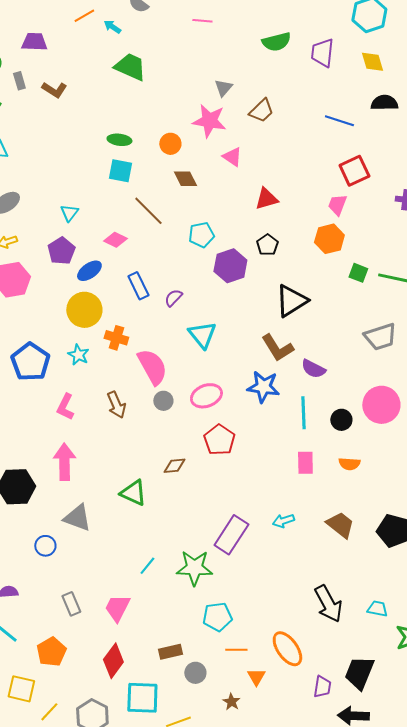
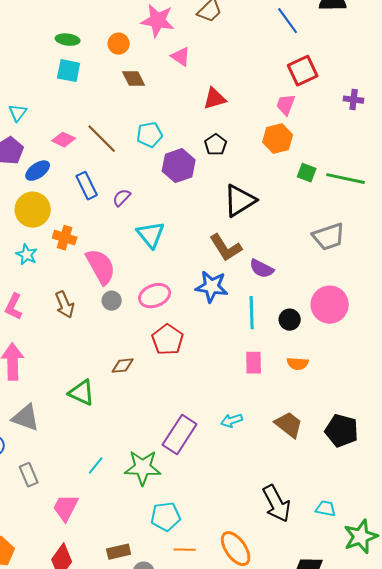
blue line: (339, 121) -> (288, 21), turned 36
brown line: (148, 211) -> (102, 139), moved
gray rectangle: (71, 604) -> (29, 475), moved

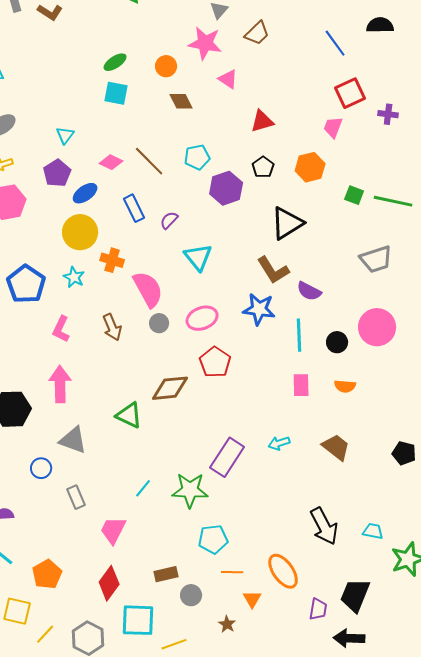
green ellipse: (68, 40) -> (115, 62), turned -40
purple cross: (354, 100) -> (388, 114), moved
orange hexagon: (278, 139) -> (310, 167), moved
brown diamond: (123, 366) -> (170, 388), size x1.6
black pentagon: (342, 431) -> (404, 453), moved, size x0.7

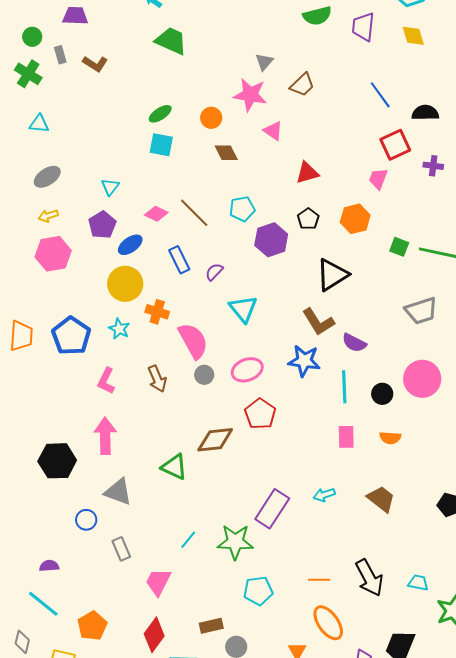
black semicircle: (380, 25) -> (425, 113), moved
orange line: (232, 572) -> (319, 580), moved

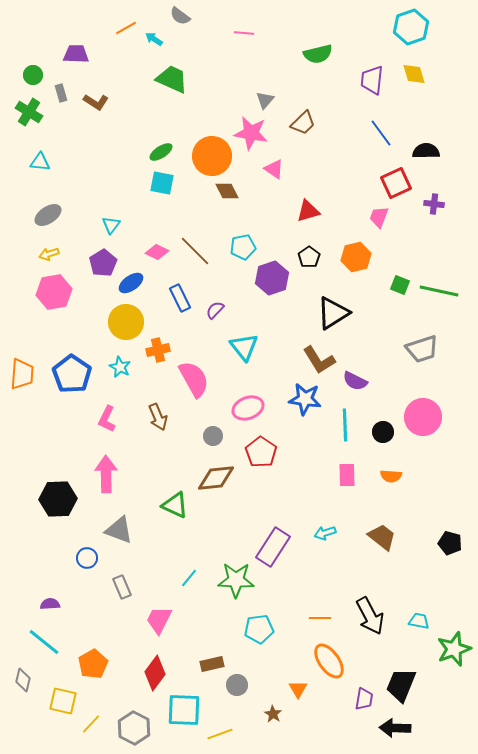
purple trapezoid: (363, 27) -> (372, 80), moved
orange circle: (211, 118) -> (212, 156), size x1.8
orange cross: (157, 312) -> (158, 350), turned -30
gray circle: (204, 375) -> (213, 436), moved

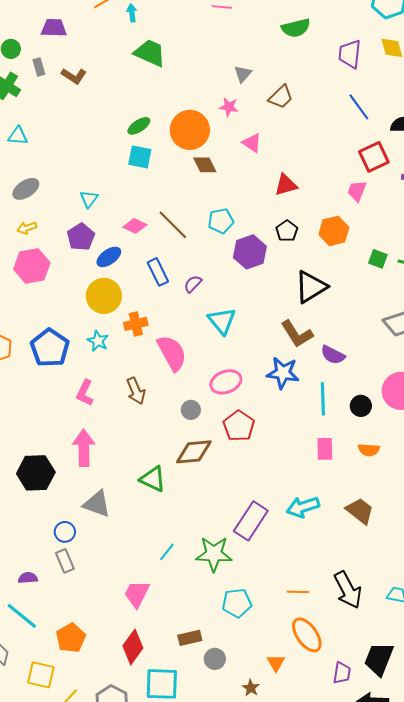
cyan arrow: (154, 39) -> (132, 13), turned 48
pink star: (251, 133) -> (229, 107), size x0.6
cyan arrow: (325, 533) -> (303, 507), size x1.5
gray rectangle: (122, 587) -> (65, 561), moved

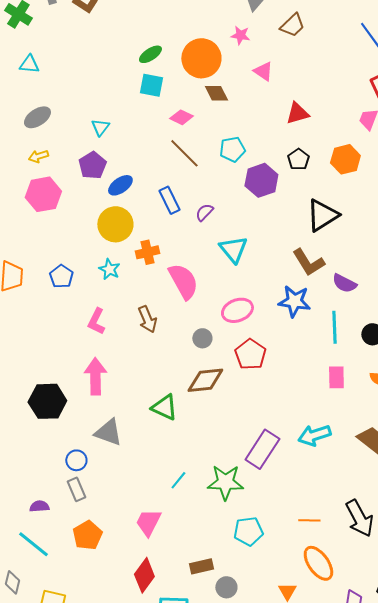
pink diamond: (135, 226) -> (181, 117), moved
blue pentagon: (50, 348) -> (61, 276), size x0.6
orange pentagon: (71, 638) -> (87, 535), moved

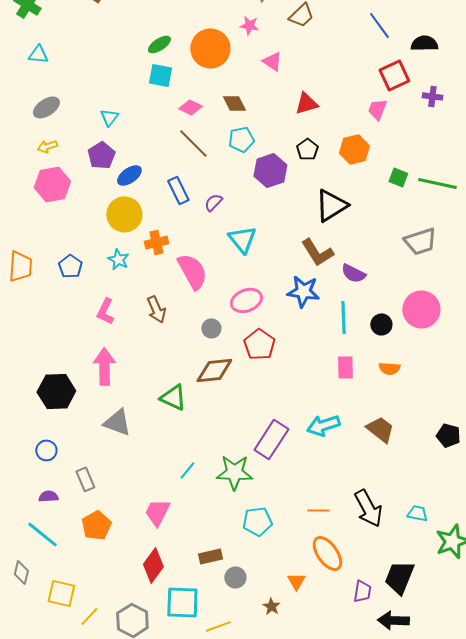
brown diamond: (216, 93) -> (234, 103), moved
blue circle: (76, 460) -> (46, 450), moved

